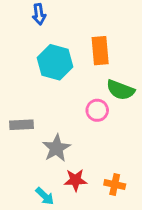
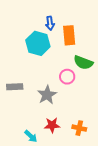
blue arrow: (39, 14) -> (50, 23), moved
gray star: (56, 148) -> (47, 95), moved

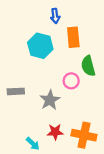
blue arrow: (50, 23) -> (55, 16), moved
green semicircle: (83, 63) -> (88, 66), turned 54
orange cross: (79, 128) -> (84, 135), size x1.6

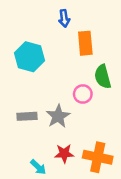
cyan hexagon: (40, 46) -> (30, 57), moved
gray rectangle: (16, 91) -> (27, 116), moved

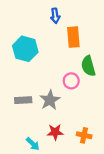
orange cross: (98, 157) -> (84, 135), size x0.6

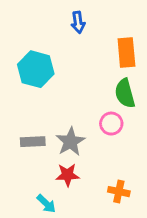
orange rectangle: (73, 37) -> (126, 53), moved
pink circle: (71, 81) -> (111, 124), moved
red star: (55, 132) -> (67, 175), moved

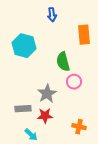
green semicircle: (125, 93) -> (63, 62), moved
gray rectangle: (33, 142) -> (23, 109), moved

